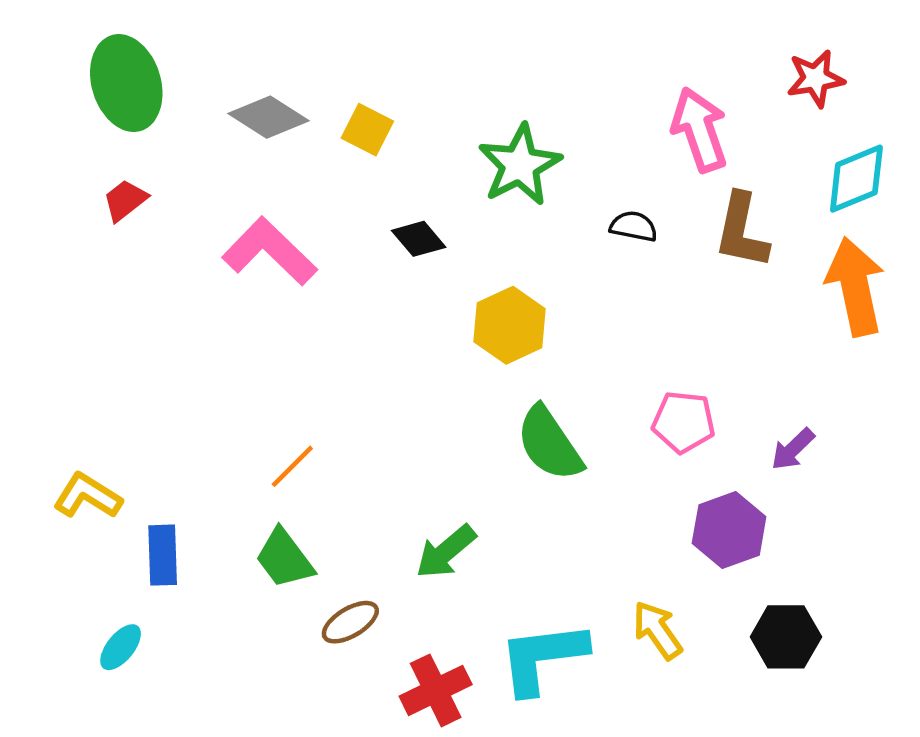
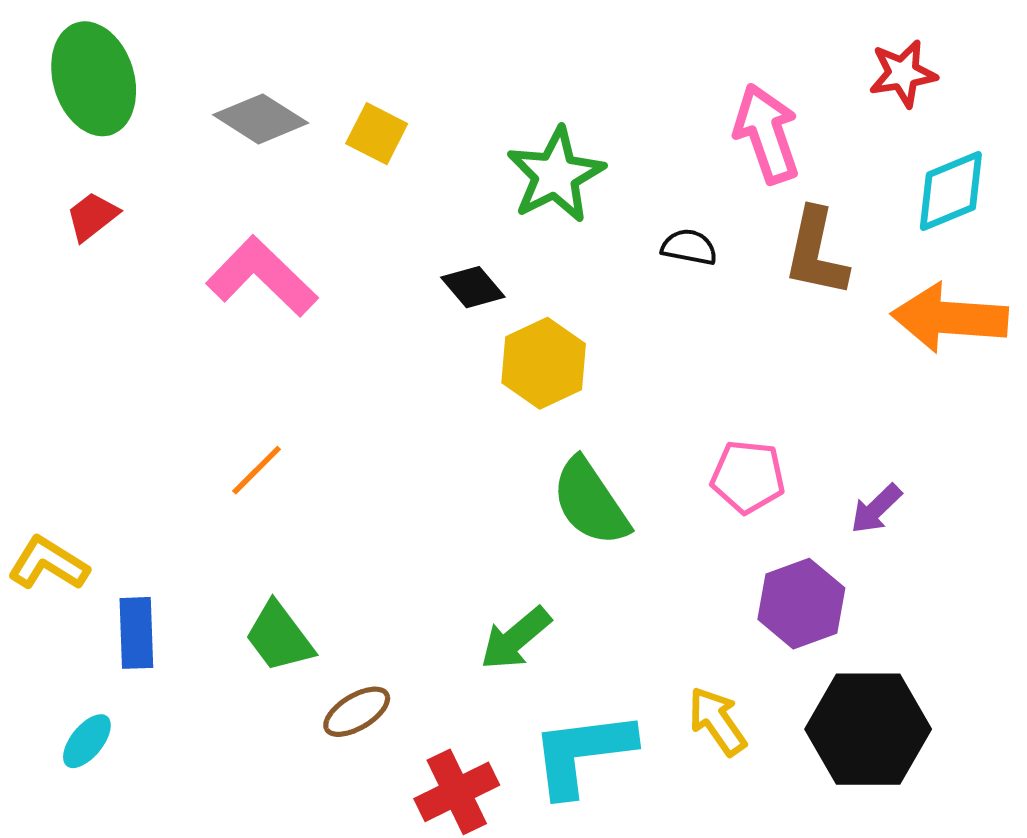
black diamond: (419, 239) -> (473, 287), moved
orange arrow: (855, 287) -> (950, 318), turned -74
orange line: (292, 466) -> (257, 470), moved
green arrow: (446, 552) -> (516, 638), moved
black hexagon: (786, 637) -> (868, 729), size x1.5

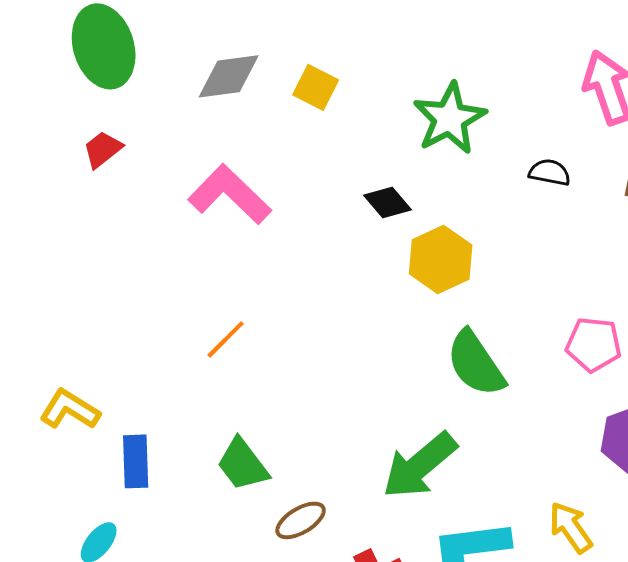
gray diamond: (261, 119) -> (229, 76), turned -40
green arrow: (516, 638) -> (420, 465), size x1.4

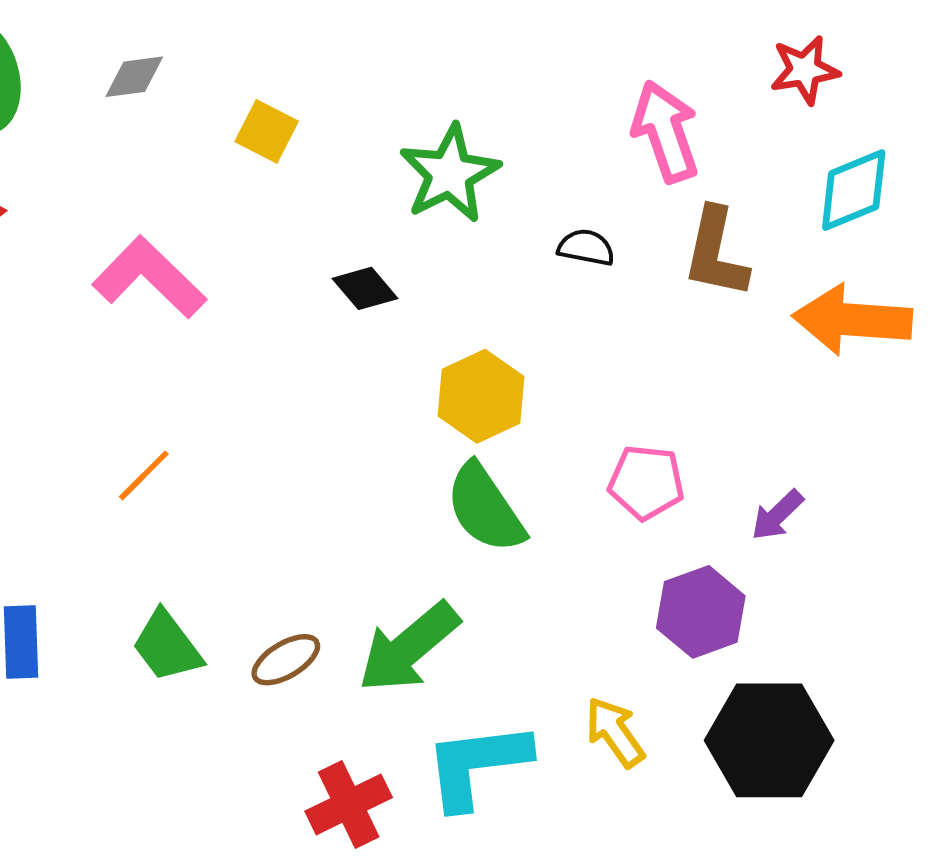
gray diamond: (229, 76) -> (134, 77), moved, size x0.7
yellow hexagon: (441, 259) -> (481, 396), moved
brown ellipse: (301, 520) -> (286, 660), moved

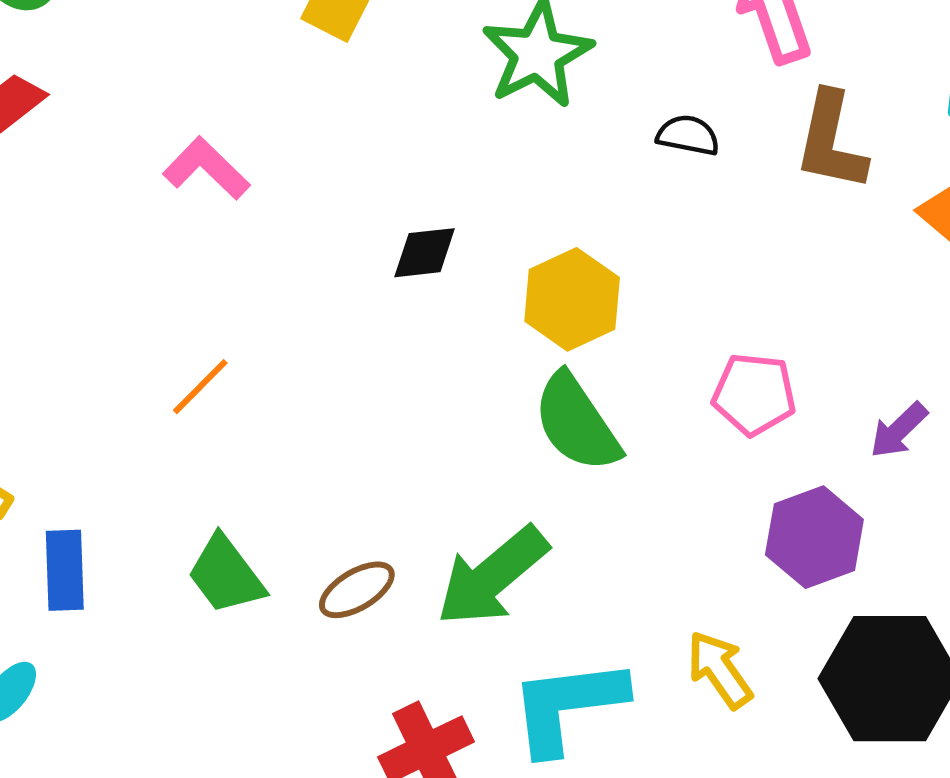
pink L-shape: (149, 277) -> (206, 168), size x0.7
black diamond: (365, 288) -> (425, 253), moved, turned -56

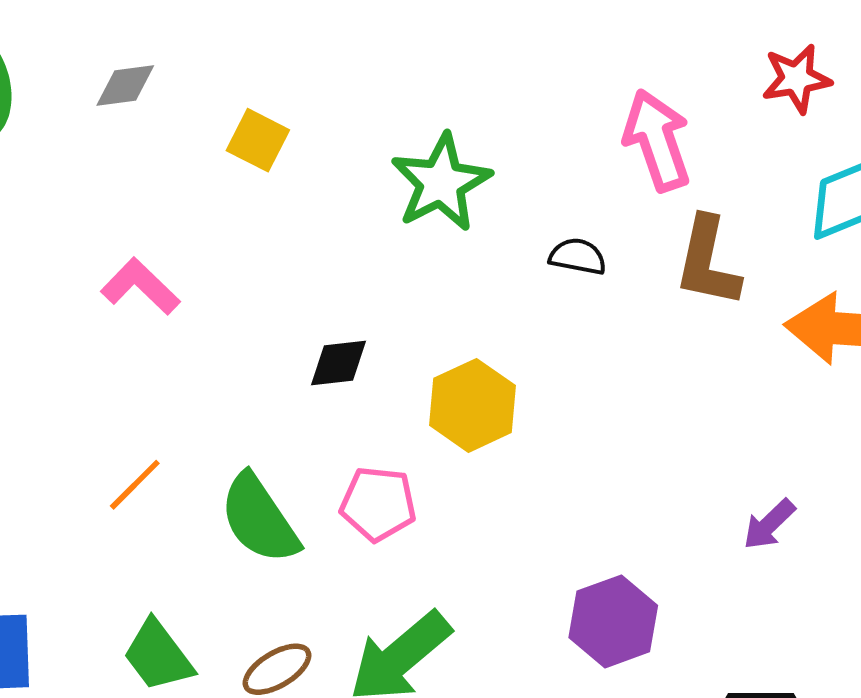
pink pentagon: (754, 394) -> (378, 504), moved
green semicircle: (577, 423) -> (259, 519), moved
purple hexagon: (814, 537) -> (613, 621), moved

